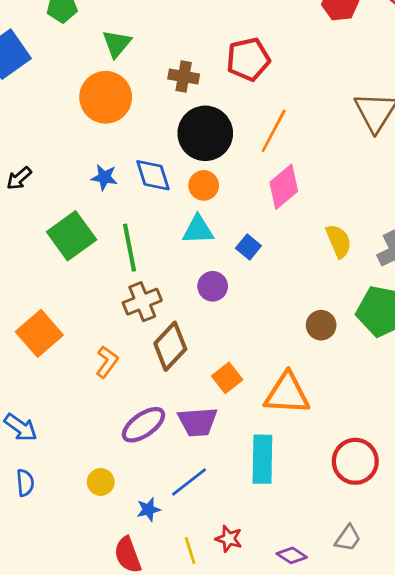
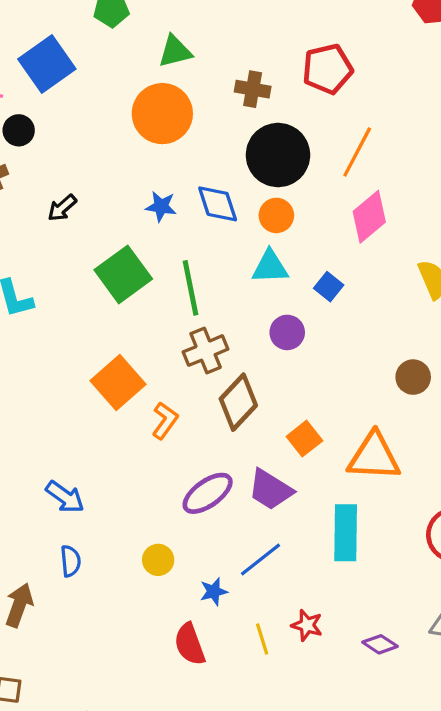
green triangle: (117, 44) -> (175, 51), turned 36
orange square: (39, 333) -> (118, 383), moved
purple trapezoid: (198, 422) -> (270, 490), turned 36

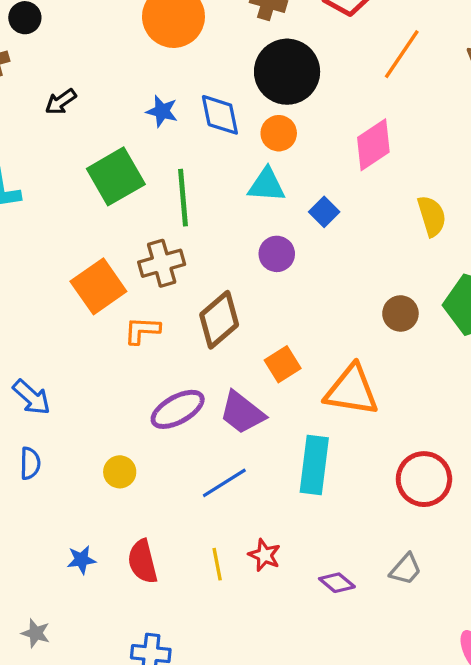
orange line: (357, 152) -> (402, 54), moved
brown cross: (206, 351) -> (162, 263), moved
orange L-shape: (165, 421) -> (142, 330), turned -129
blue star: (214, 592) -> (81, 560), moved

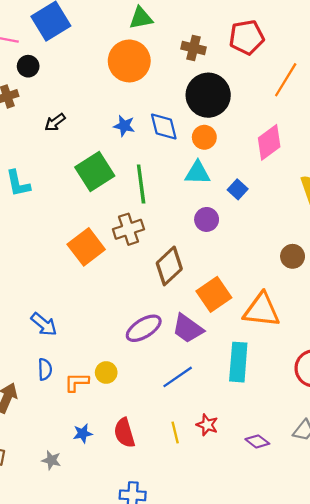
orange L-shape: (142, 330) -> (77, 382), moved
orange square: (283, 364) -> (214, 294), size x1.4
gray star: (36, 633) -> (51, 460), moved

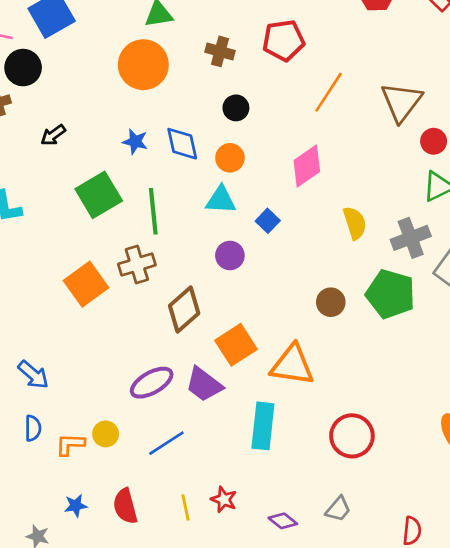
black circle: (28, 66) -> (23, 68), size x1.4
black circle: (208, 95) -> (236, 108), size x0.5
blue line: (178, 377) -> (166, 443), moved

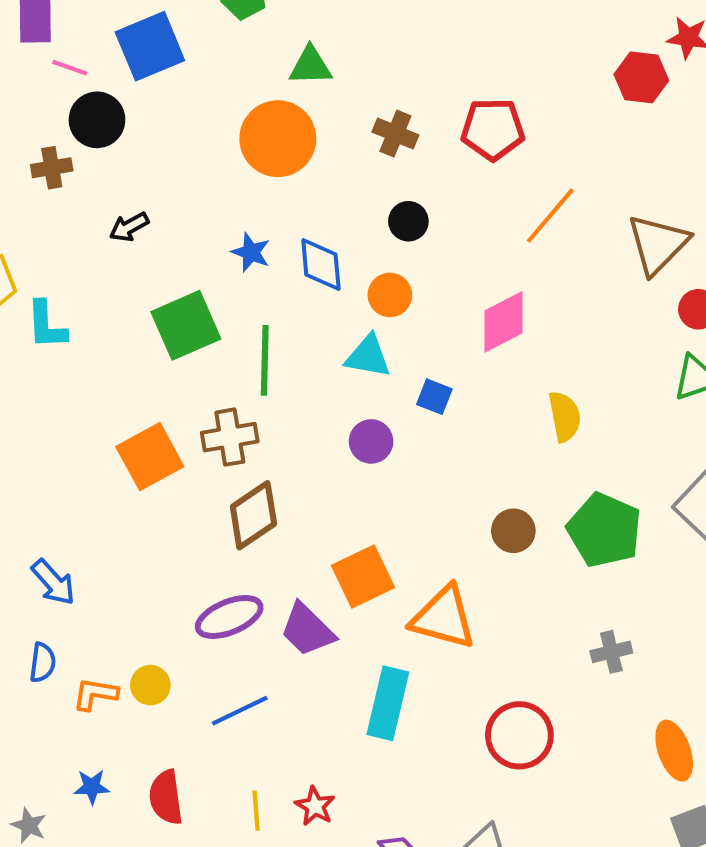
blue square: (268, 221) -> (434, 397), turned -30
gray cross: (411, 238) -> (611, 652), moved, size x0.7
brown diamond: (184, 309) -> (253, 515), moved

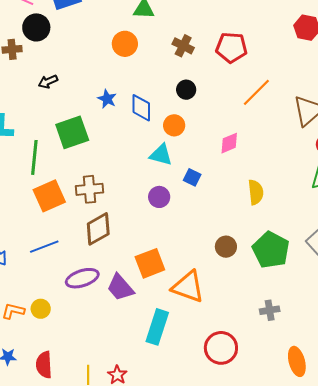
orange circle: (278, 139) -> (125, 44), size x0.7
pink diamond: (504, 322) -> (229, 143), size x0.7
green line: (265, 360) -> (34, 157), moved
blue line: (240, 711) -> (44, 247), moved

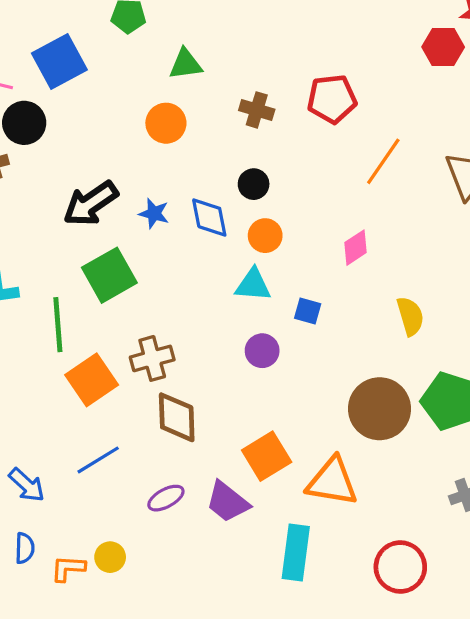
black arrow: (48, 82) -> (91, 204), moved, size x1.8
black circle: (186, 90) -> (254, 184), moved
brown diamond: (98, 229) -> (177, 417), turned -52
brown circle: (226, 247) -> (380, 409), size x1.8
purple ellipse: (82, 278) -> (166, 498), size x0.7

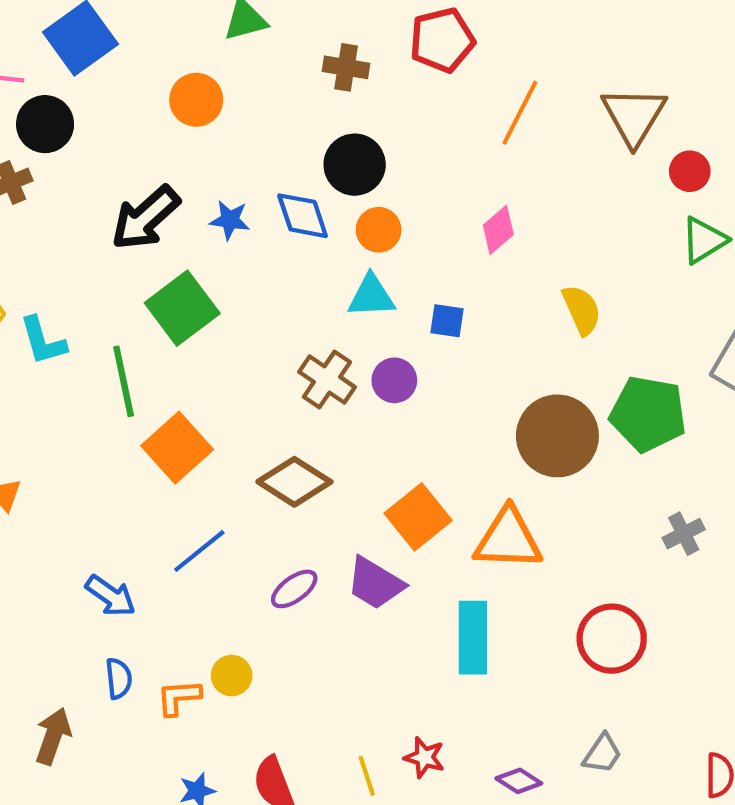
orange circle: (166, 123) -> (196, 100), moved
black circle: (254, 184) -> (355, 165), size x1.5
brown cross: (152, 358) -> (327, 379), moved, turned -33
brown diamond: (177, 417) -> (294, 482), turned -48

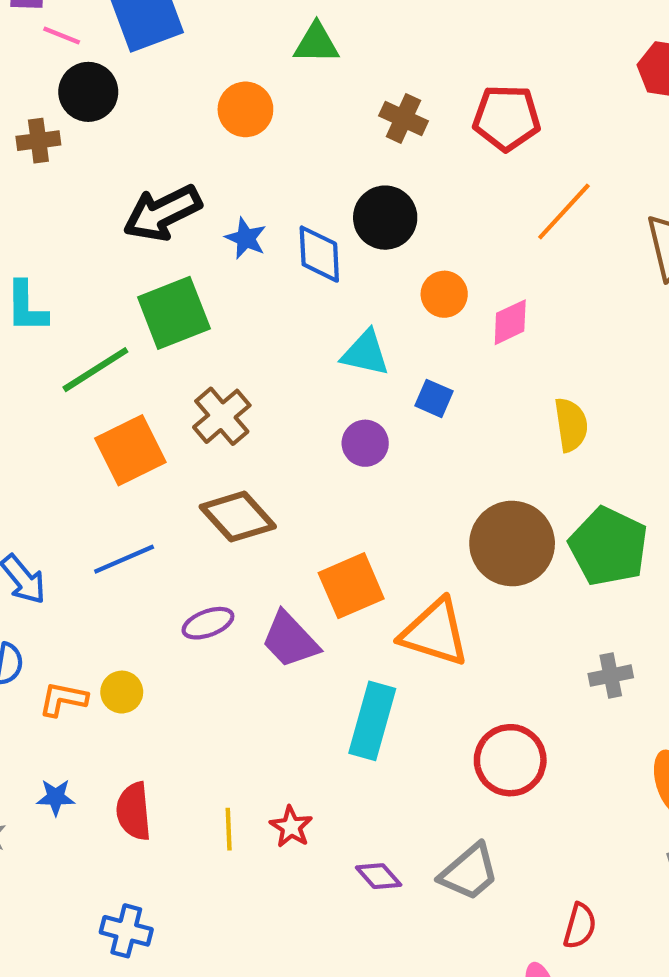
orange circle: (379, 230) -> (444, 294), moved
brown cross: (327, 379) -> (222, 416), moved
green line: (124, 381) -> (95, 370), turned 54
gray trapezoid: (602, 754) -> (469, 872), size x1.4

